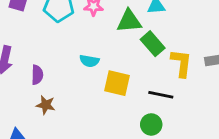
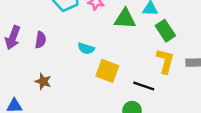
green rectangle: (153, 44) -> (165, 31), moved
purple semicircle: (37, 75) -> (41, 40), moved

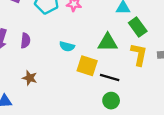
green triangle: (125, 19) -> (108, 42), moved
black line: (144, 86) -> (110, 77), moved

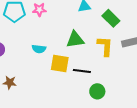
green rectangle: (138, 27) -> (111, 18), moved
green circle: (111, 101) -> (97, 91), moved

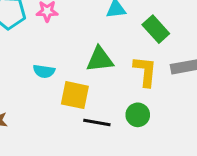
black line: (82, 71) -> (97, 123), moved
green circle: (97, 91) -> (138, 115), moved

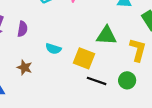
cyan semicircle: (44, 71) -> (53, 49), moved

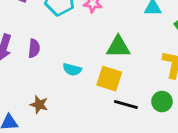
green triangle: (106, 36) -> (118, 47), moved
brown star: (24, 67) -> (39, 105), moved

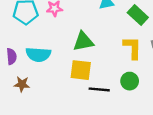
cyan semicircle: (72, 70) -> (38, 55), moved, size x1.5
brown star: (39, 105) -> (22, 84), moved

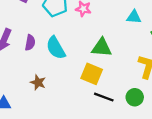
cyan semicircle: (38, 55) -> (56, 48), turned 40
brown star: (22, 84) -> (38, 82), moved

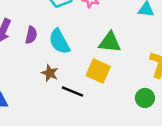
brown star: (38, 82) -> (50, 73), moved
black line: (104, 97) -> (72, 91), moved

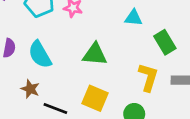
yellow square: (98, 71) -> (95, 98), moved

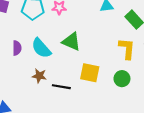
green triangle: (95, 54) -> (71, 41), moved, turned 30

